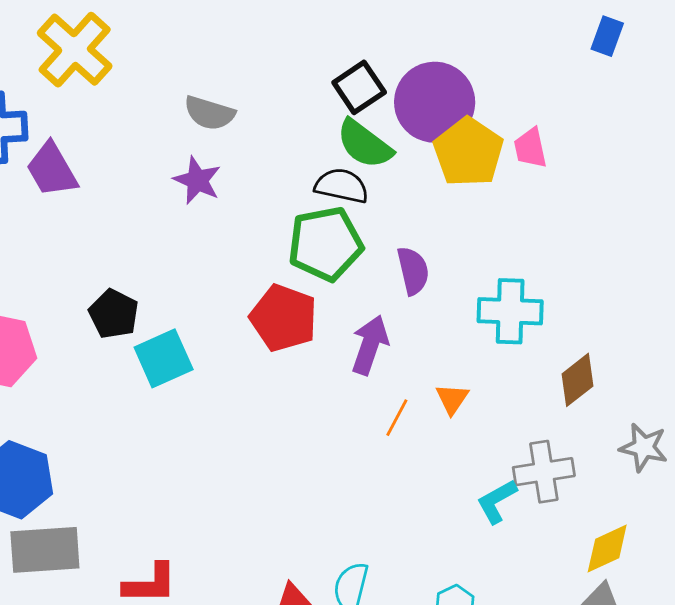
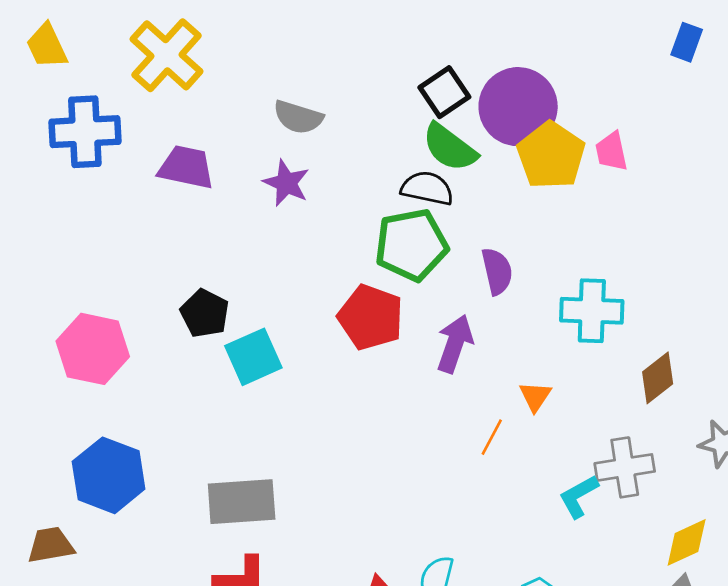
purple trapezoid: (52, 170) -> (186, 167), moved, turned 132
orange line: (397, 418) -> (492, 437), moved
gray rectangle: (45, 550) -> (242, 502), moved

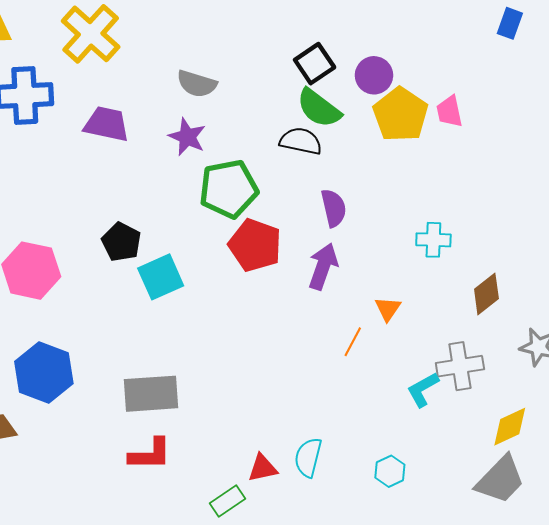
purple circle: (518, 107) -> (374, 75), size x0.6
green pentagon: (411, 245) -> (229, 189), moved
purple semicircle: (497, 271) -> (334, 208), moved
cyan cross: (592, 311) -> (433, 240), size x0.7

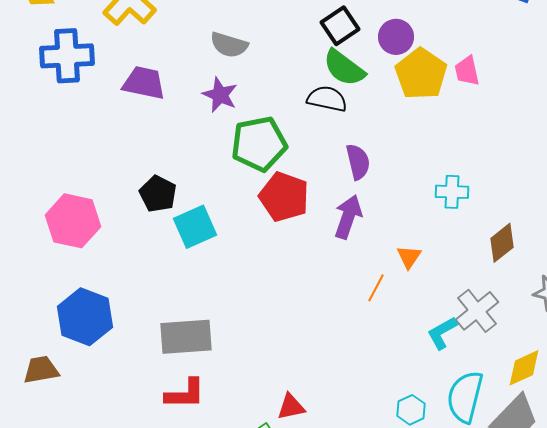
gray cross: (460, 366) -> (477, 311), turned -30
cyan semicircle: (308, 457) -> (465, 397), moved, size x1.4

